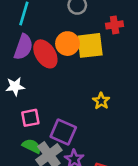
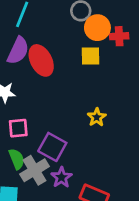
orange circle: (67, 44) -> (97, 28), moved
yellow square: (90, 45) -> (90, 56), size x0.7
green semicircle: (32, 146) -> (17, 159), turned 36

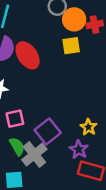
yellow star: (97, 117) -> (88, 127), moved
purple square: (52, 147) -> (48, 131), turned 30
purple star: (61, 177) -> (79, 150), moved

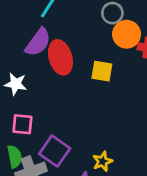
yellow square: (71, 46) -> (102, 71), moved
purple square: (48, 131) -> (55, 151), turned -35

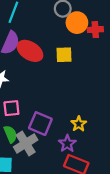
red ellipse: (60, 57) -> (30, 51), turned -30

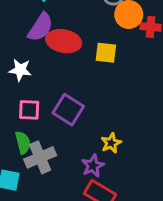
red ellipse: (30, 51) -> (64, 41), turned -30
purple square: (40, 124) -> (68, 110), moved

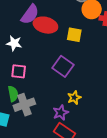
purple square: (68, 110) -> (63, 66), moved

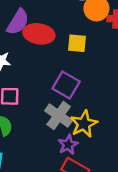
yellow star: (74, 98) -> (84, 124), size x1.5
gray cross: (24, 105) -> (59, 115), moved, turned -30

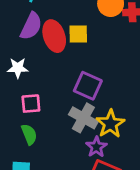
red ellipse: (39, 34) -> (54, 36), turned 68
yellow square: (77, 43) -> (78, 34), moved

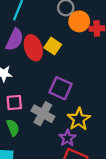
yellow square: (78, 34) -> (53, 46), turned 35
gray cross: (83, 118) -> (43, 114), moved

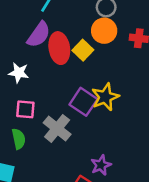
orange circle: (79, 21) -> (104, 31), moved
yellow star: (79, 119) -> (105, 97), moved
purple star: (67, 138) -> (101, 165), moved

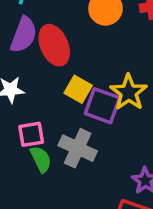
yellow square: (83, 50) -> (78, 89), moved
green semicircle: (19, 139) -> (41, 159), moved

